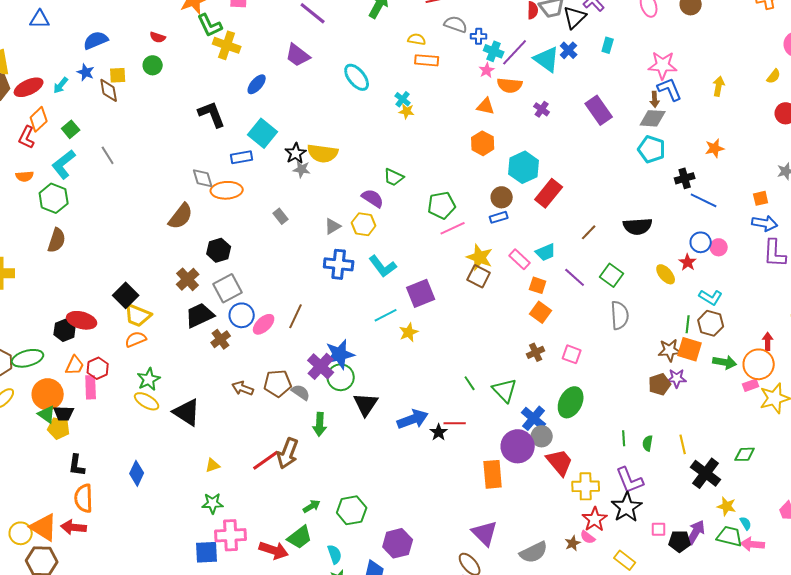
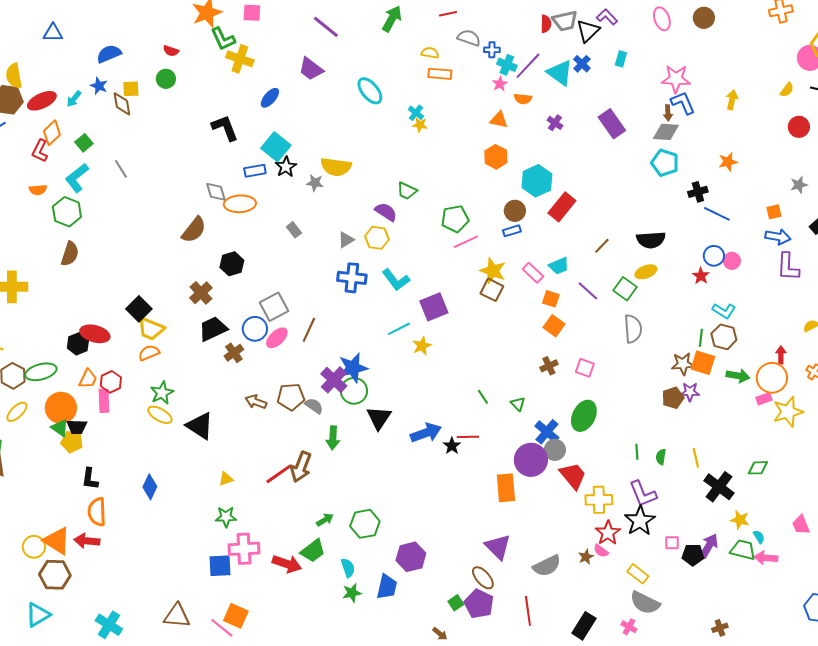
orange semicircle: (510, 85) -> (523, 99), size x0.7
black star: (296, 153) -> (286, 167), moved
yellow ellipse: (666, 274) -> (646, 272), moved, turned -70
gray square: (228, 288) -> (274, 307), moved
green triangle: (505, 390) -> (518, 404), size x0.6

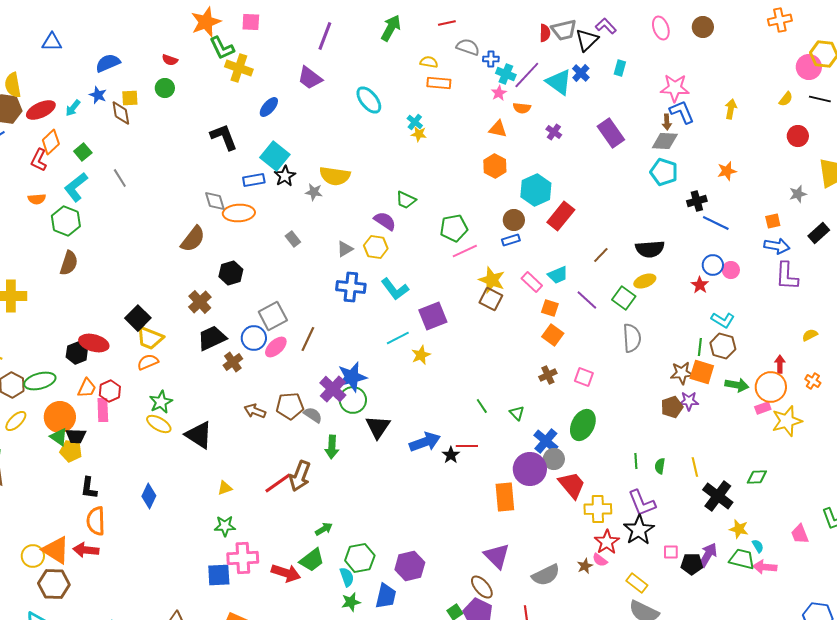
purple line: (326, 27) -> (325, 36), turned 72
green hexagon: (365, 524) -> (360, 558), moved

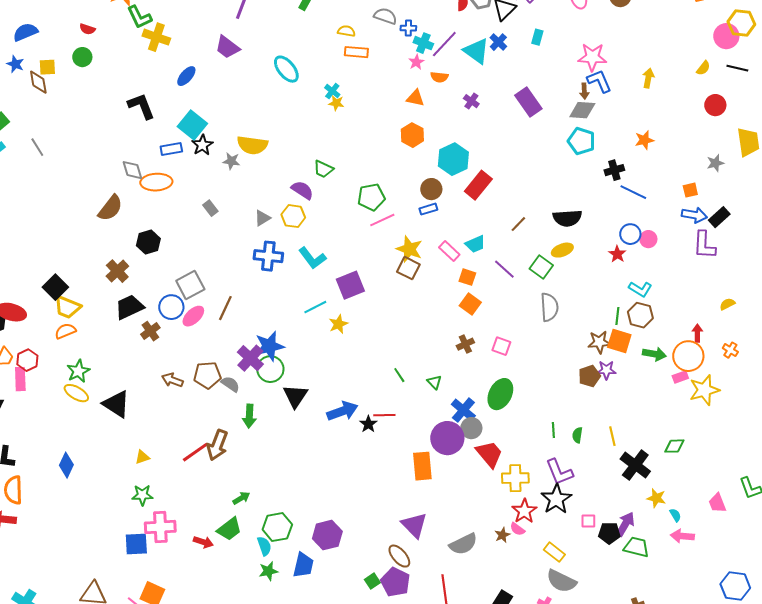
black rectangle: (819, 233) -> (719, 217), moved
green trapezoid: (742, 559) -> (636, 547), moved
red arrow: (286, 573) -> (203, 542), size x0.7

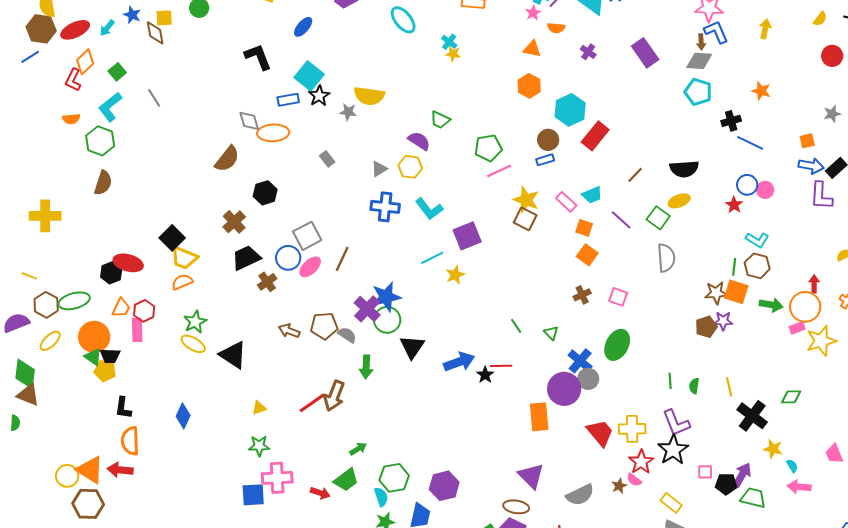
orange star: (644, 140) -> (761, 91), turned 30
red trapezoid: (489, 454) -> (600, 433), moved
brown ellipse: (399, 556) -> (516, 507), turned -40

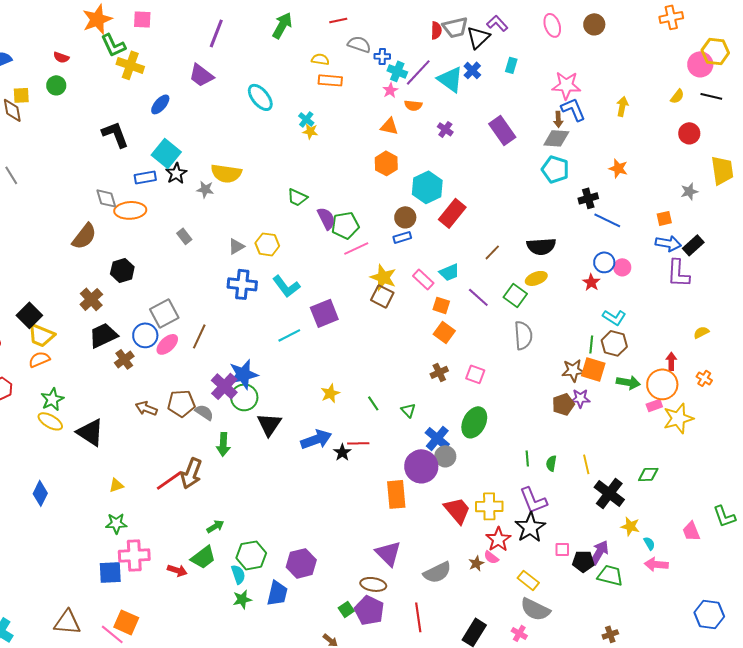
purple semicircle: (419, 141) -> (326, 218), moved, turned 30
yellow star: (455, 275) -> (330, 393), moved

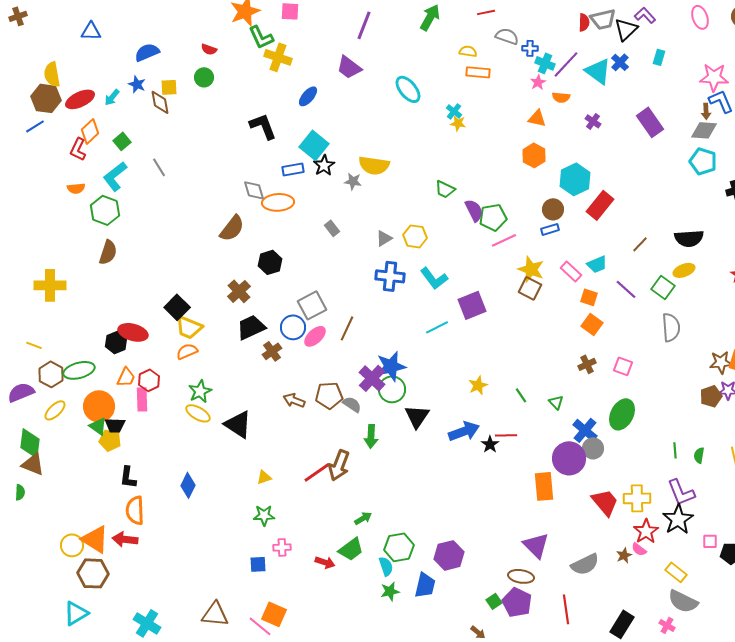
pink cross: (134, 555) -> (282, 547), size x0.6
blue square: (110, 572) -> (258, 564), size x0.7

